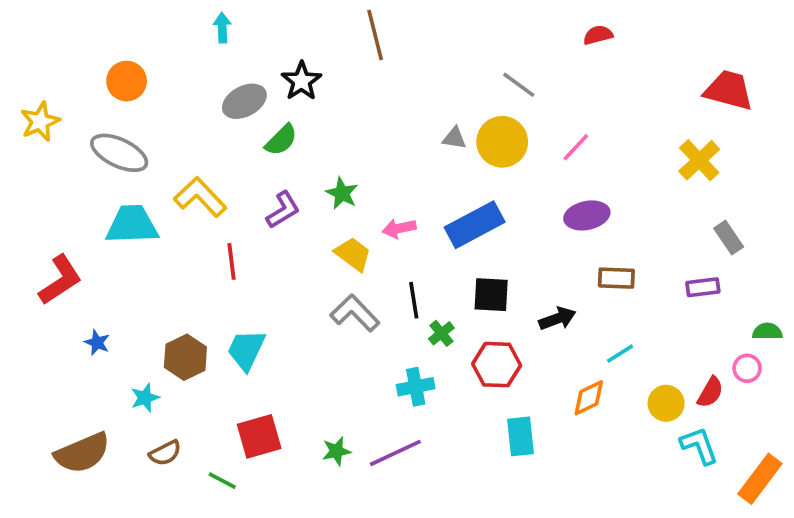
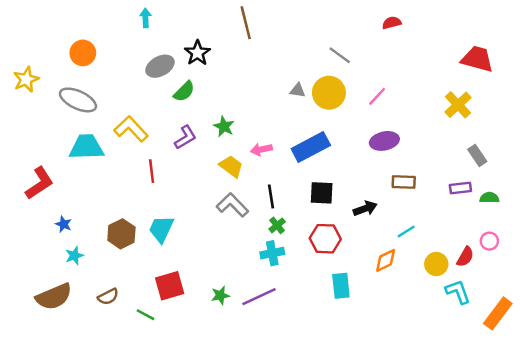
green semicircle: (767, 331) -> (489, 198), moved
green cross: (441, 333) -> (277, 225), moved
cyan star: (145, 398) -> (74, 256), moved

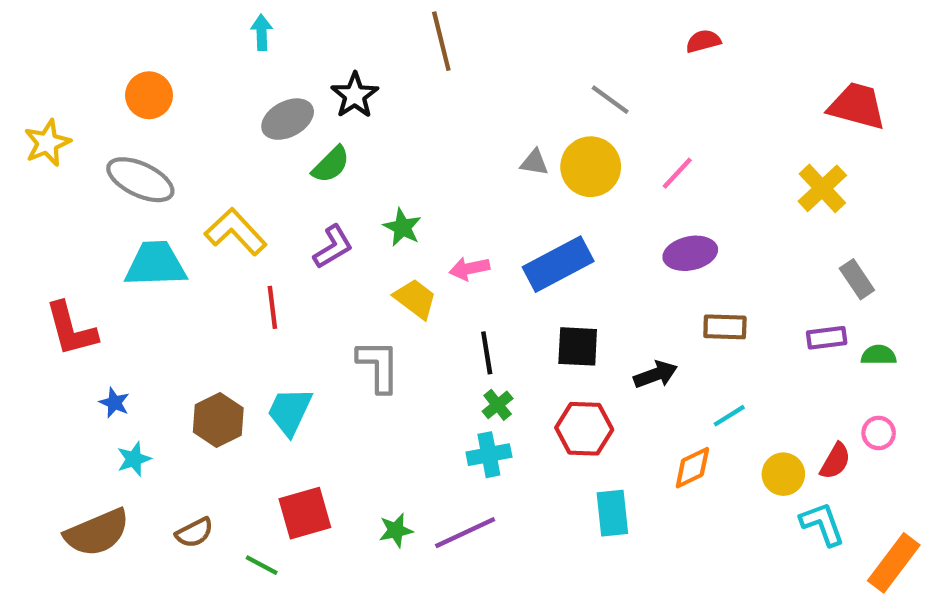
red L-shape: (39, 183) -> (71, 329), turned 108
gray L-shape: (232, 205) -> (378, 366), moved, turned 44

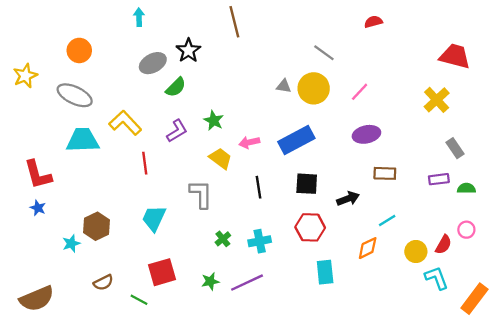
blue star: (114, 403) -> (38, 208), moved
green cross: (498, 405) -> (223, 239), moved
brown hexagon: (218, 420) -> (96, 226), moved
brown semicircle: (97, 533) -> (37, 299), moved

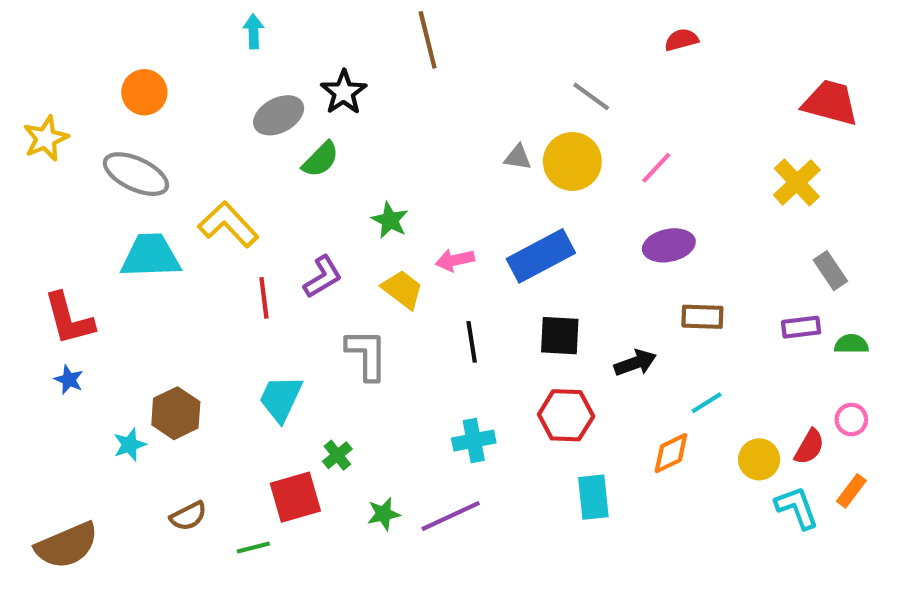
purple L-shape: (177, 131) -> (323, 277), moved
green cross: (223, 239) -> (337, 455), moved
orange rectangle: (474, 299) -> (851, 491), moved, size x0.6
green line: (139, 300) -> (253, 547), turned -42

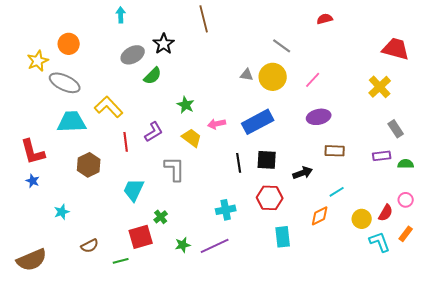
yellow star: (46, 138) -> (38, 61), moved
black line: (472, 342) -> (239, 163), moved
brown hexagon: (176, 413) -> (89, 165), moved

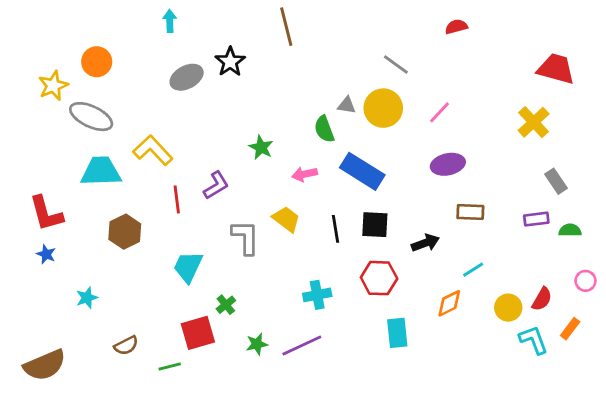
green semicircle: (153, 76) -> (324, 129), moved, turned 114
blue rectangle: (258, 122) -> (362, 171), turned 60
yellow trapezoid: (192, 138) -> (286, 219), moved
pink circle: (406, 200) -> (585, 281), moved

